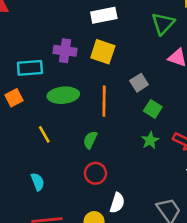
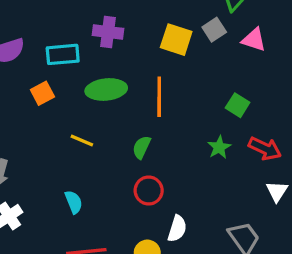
yellow square: (103, 52) -> (176, 40), moved
gray square: (139, 83) -> (214, 30), moved
green square: (153, 109) -> (238, 105), moved
yellow line: (44, 134) -> (82, 141), turned -36

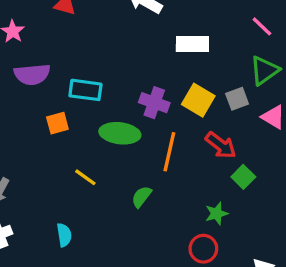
purple cross: (108, 32) -> (154, 103), moved
red arrow: (265, 148) -> (221, 145), moved
red circle: (149, 191) -> (203, 249), moved

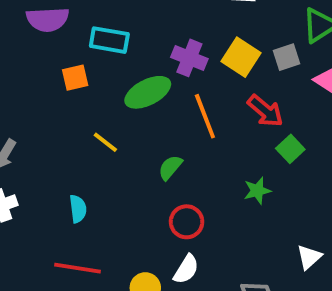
green ellipse: (120, 133) -> (148, 92), turned -36
orange line: (169, 152) -> (205, 116), turned -36
red circle: (203, 249) -> (187, 222), moved

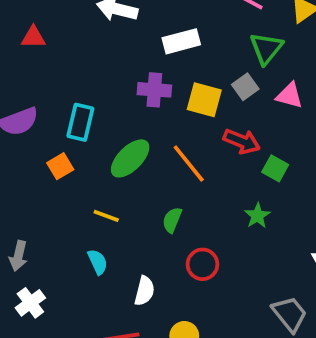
cyan rectangle: (109, 40) -> (80, 122), turned -69
purple cross: (189, 58) -> (154, 90), moved
cyan semicircle: (78, 209) -> (98, 262), moved
white semicircle: (186, 269) -> (145, 291), moved

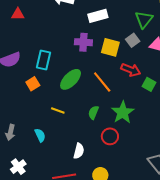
green star: (257, 216) -> (123, 112), moved, size x1.6
cyan semicircle: (98, 262) -> (40, 135), moved
white cross: (30, 303) -> (18, 167), moved

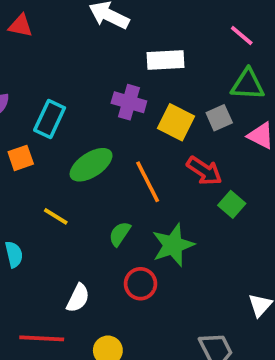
green triangle: (144, 19) -> (248, 84), turned 42

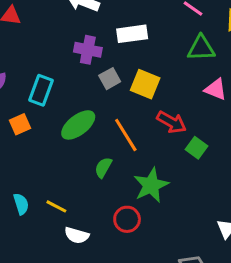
purple cross: (129, 102) -> (88, 50), moved
gray square: (219, 118) -> (110, 79), moved
yellow line: (56, 216) -> (56, 206), moved
green semicircle: (120, 234) -> (103, 168), moved
white semicircle: (78, 298) -> (77, 235), turned 85

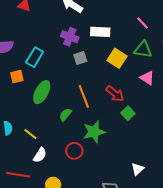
yellow square: (145, 84) -> (117, 58), moved
green ellipse: (78, 125) -> (42, 92), moved, turned -35
white semicircle: (77, 235) -> (40, 155), turned -84

